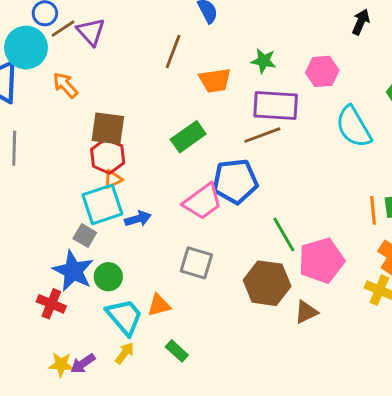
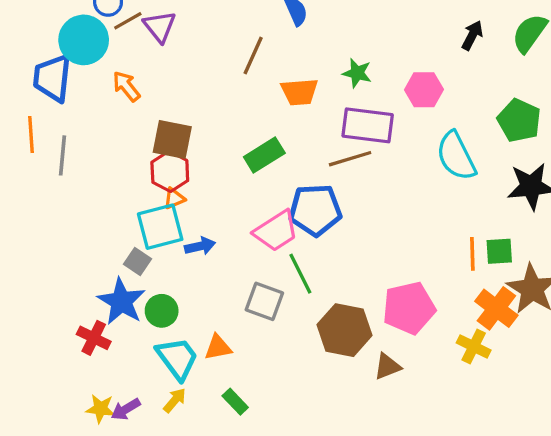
green line: (284, 234) -> (300, 274), moved

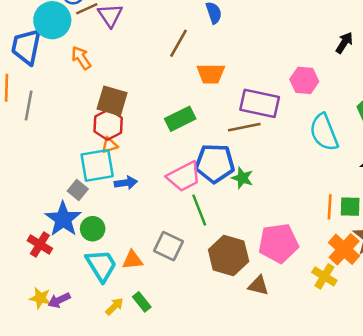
green star: (357, 73) -> (242, 178), moved
gray square: (264, 301) -> (168, 246), moved
brown triangle: (387, 366) -> (258, 286), turned 30
yellow arrow: (175, 400) -> (115, 306), moved

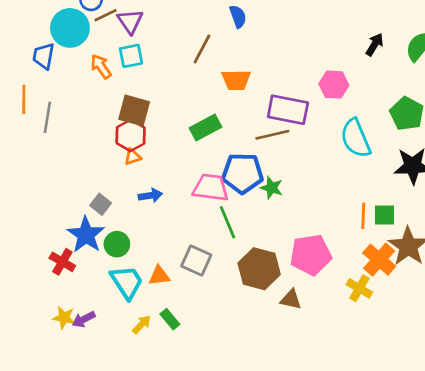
blue trapezoid: (26, 47) -> (44, 56), size x0.7
cyan square: (97, 165) -> (131, 56), moved, size x0.7
pink trapezoid: (184, 176) -> (211, 188), turned -144

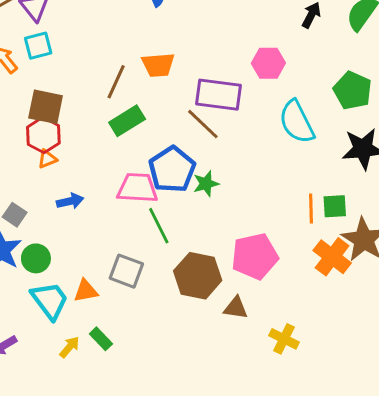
brown line: (202, 49) -> (116, 82), moved
brown line: (272, 135) -> (203, 124), turned 60
blue pentagon: (242, 173) -> (172, 169), turned -30
green star: (272, 188) -> (206, 184), turned -30
yellow cross: (359, 288) -> (284, 339), moved

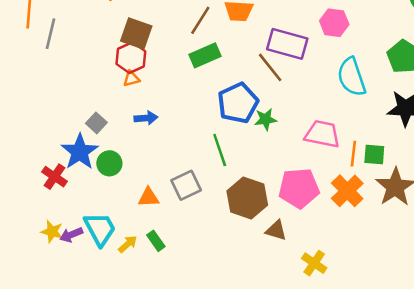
pink trapezoid: (137, 188) -> (322, 134), moved
orange cross: (332, 257) -> (347, 191), moved
gray square: (126, 271) -> (186, 185), turned 36
cyan trapezoid: (50, 300) -> (100, 229), moved

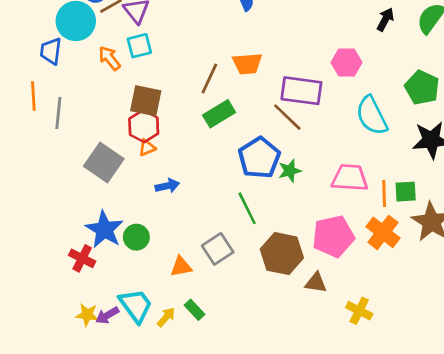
gray square: (96, 123) -> (104, 162), moved, size x1.8

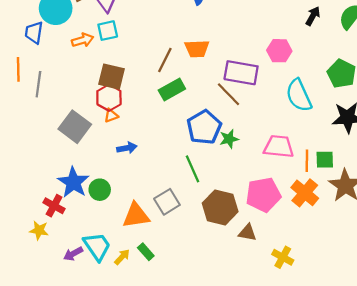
orange arrow: (110, 58) -> (83, 40), turned 110
orange triangle: (181, 267) -> (136, 215), size x1.5
yellow star: (87, 315) -> (39, 230), moved

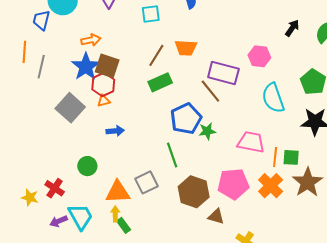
cyan square: (108, 31) -> (151, 14), moved
orange arrow: (83, 40) -> (91, 40), moved
blue star: (73, 182) -> (86, 67), moved
red cross: (54, 206) -> (55, 188), moved
yellow arrow: (122, 257) -> (115, 214), moved, turned -49

